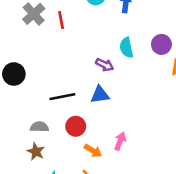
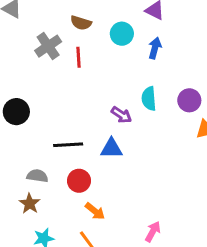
pink arrow: (120, 141) -> (153, 232), moved

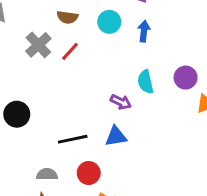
red line: (78, 57) -> (70, 51), turned 54

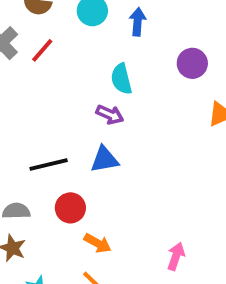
purple circle: (186, 78) -> (192, 63), moved
cyan semicircle: (145, 82) -> (121, 79), moved

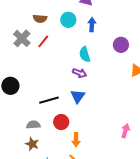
blue triangle: (105, 159) -> (78, 96), turned -42
orange arrow: (98, 243) -> (76, 140), turned 64
pink arrow: (176, 256) -> (125, 131), moved

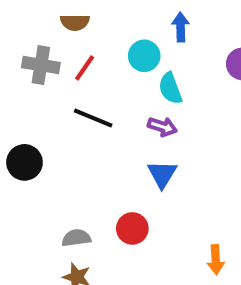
cyan circle: (68, 20) -> (144, 56), moved
gray cross: (22, 38) -> (41, 65), turned -30
black line: (49, 100) -> (93, 118), moved, turned 42
orange arrow: (76, 140) -> (216, 260), moved

